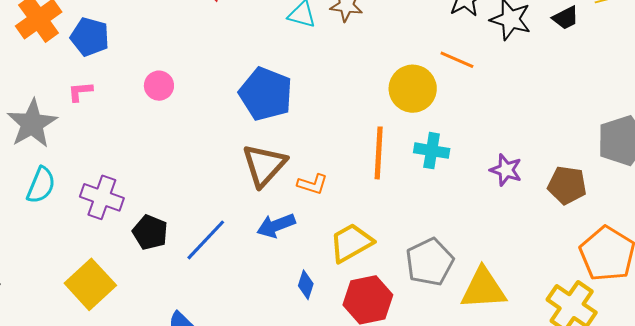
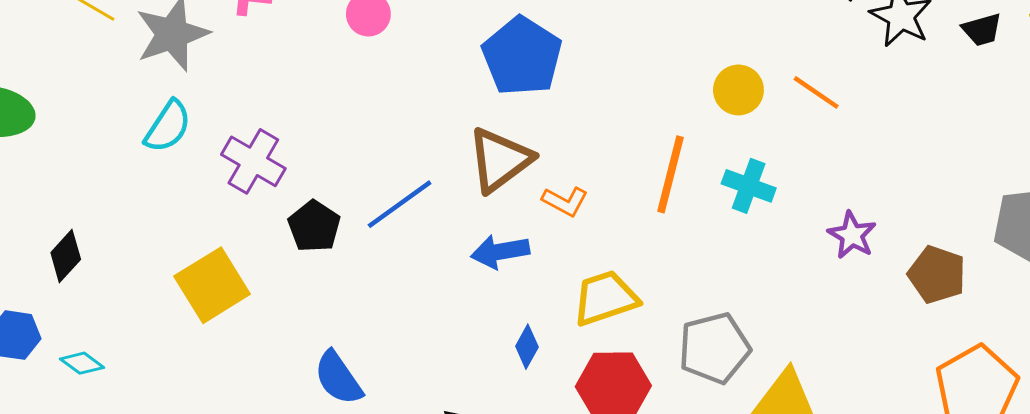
orange line: (457, 60) -> (816, 92), moved
yellow circle: (413, 89) -> (738, 90), size x0.7
blue line: (206, 240) -> (400, 204), moved

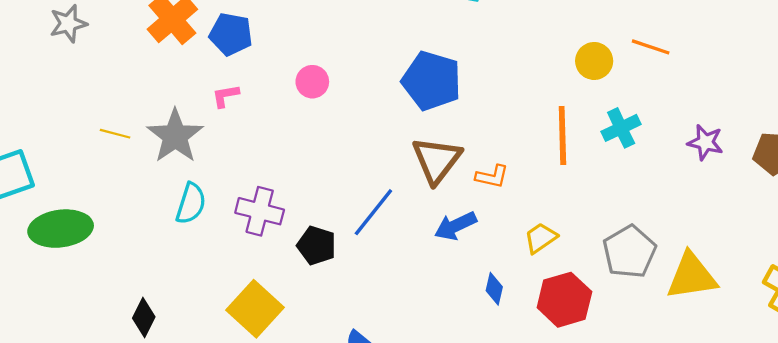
cyan cross: (749, 186) -> (621, 128), turned -30
yellow trapezoid: (605, 298) -> (541, 238), size x0.7

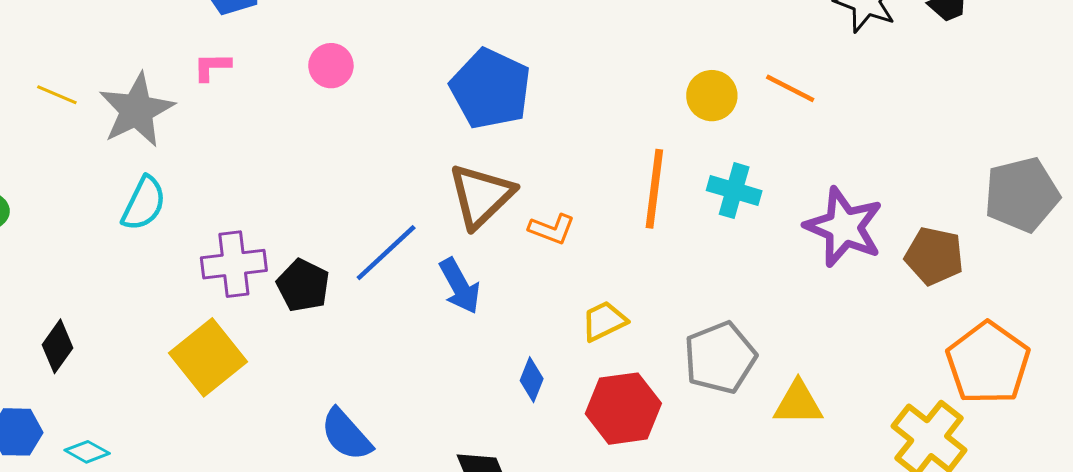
cyan cross: (621, 128) -> (734, 191), turned 33
purple star: (705, 142) -> (844, 227), size x1.6
purple cross: (260, 211) -> (234, 264), moved, turned -30
blue arrow: (455, 226) -> (460, 286), moved, turned -102
yellow triangle: (692, 276) -> (798, 403), size x0.7

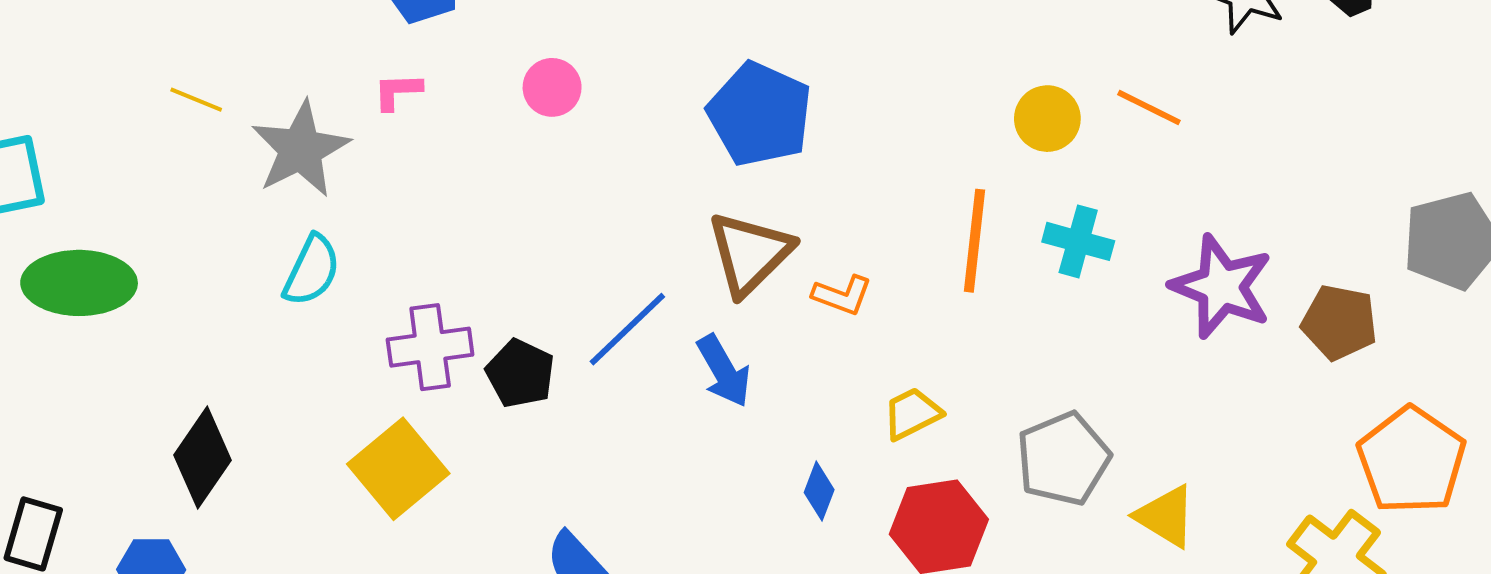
yellow line: (57, 95) -> (196, 100), moved
black diamond: (57, 346) -> (202, 458), size x1.4
yellow triangle: (798, 403) -> (1166, 516), turned 32

